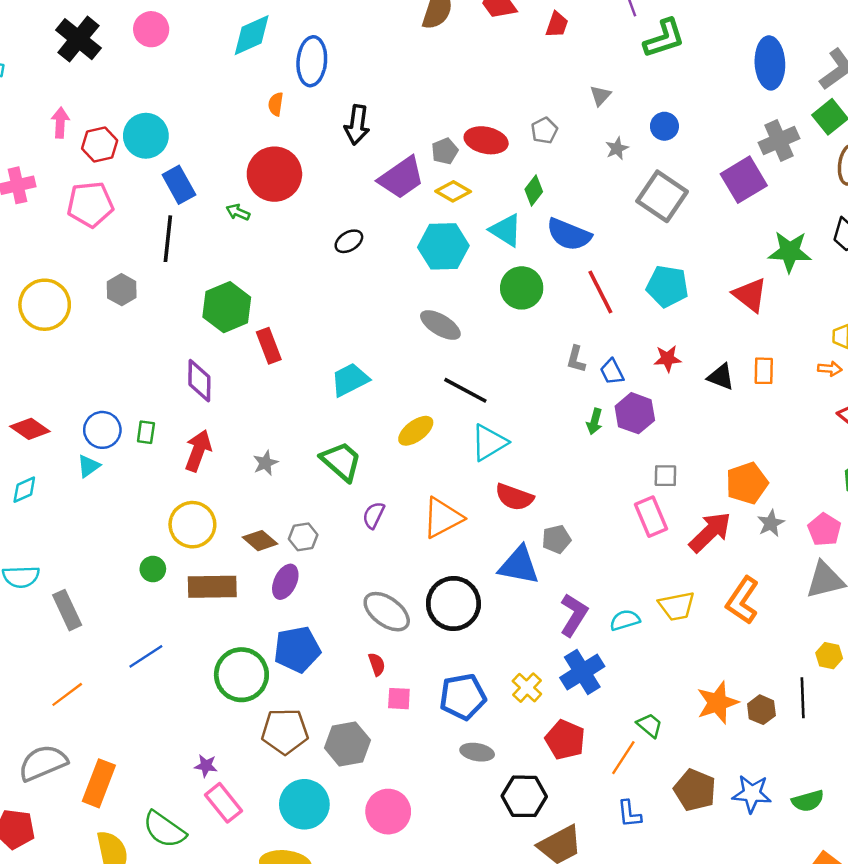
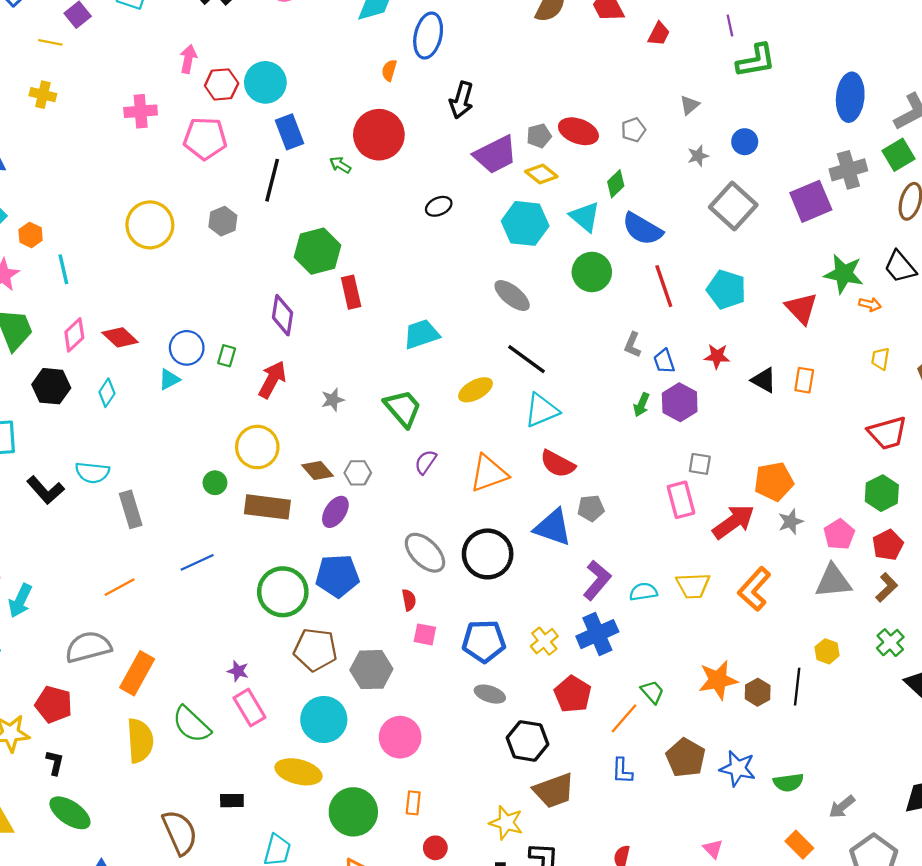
orange arrow: (830, 369) -> (870, 304), moved
cyan diamond: (24, 490) -> (107, 393), turned -40

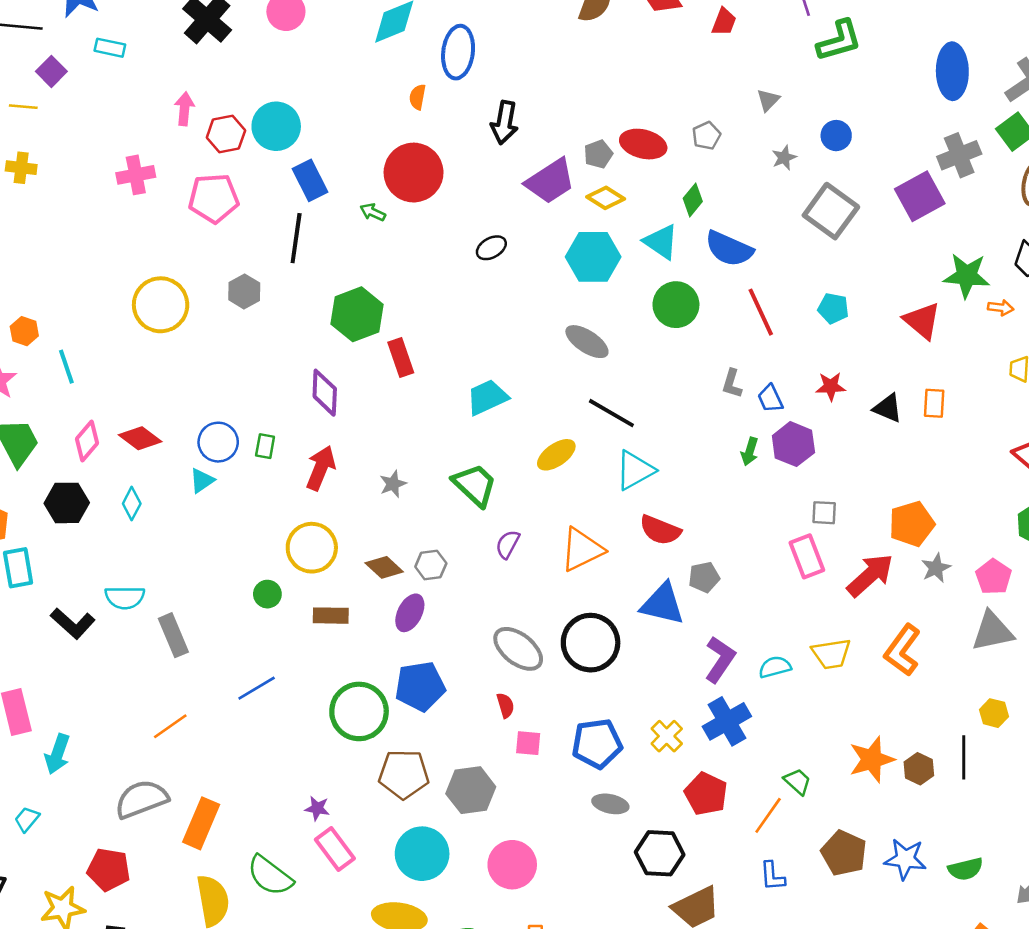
cyan pentagon: (726, 290) -> (833, 308), size x0.7
brown rectangle: (267, 507) -> (331, 616), size x0.7

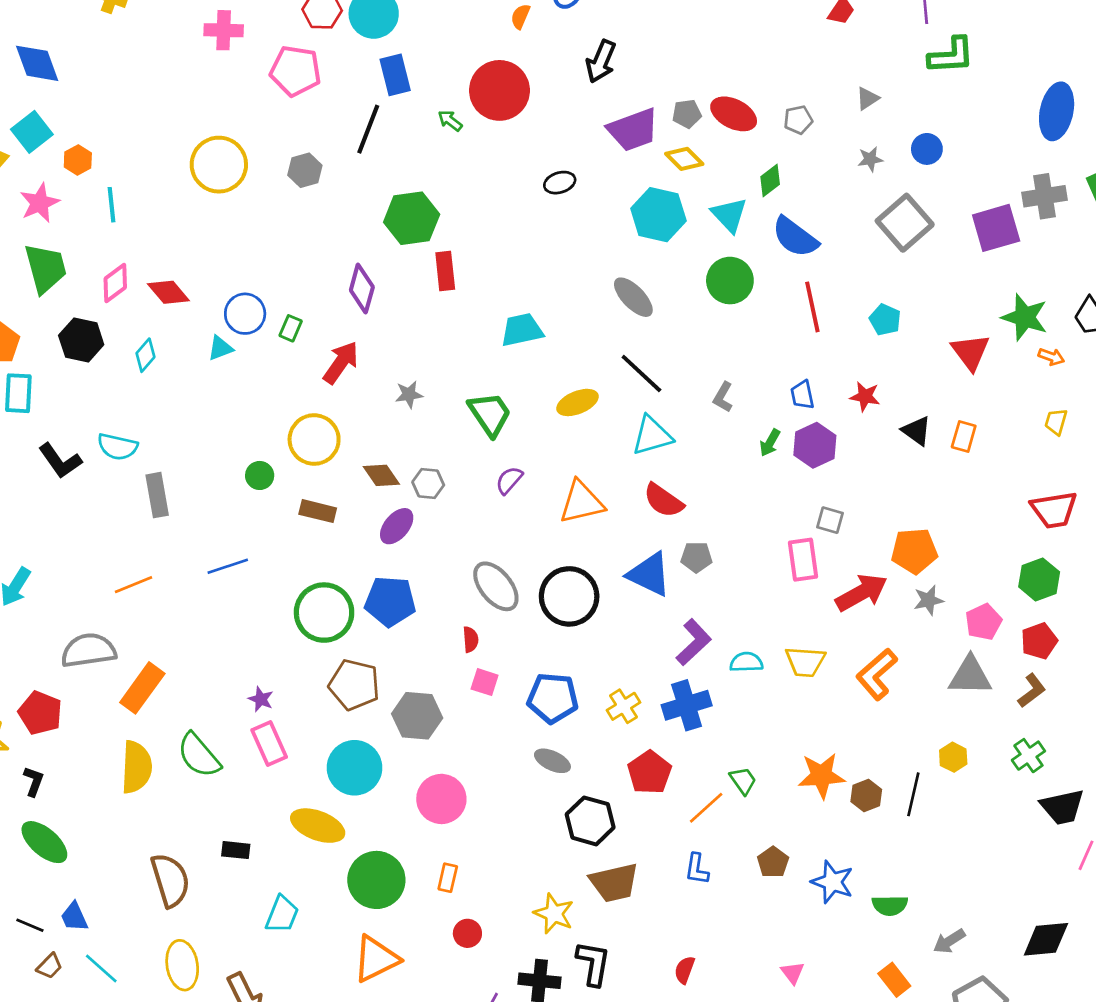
gray L-shape: (732, 384) -> (723, 397), moved
brown pentagon: (844, 853) -> (773, 862), size x0.7

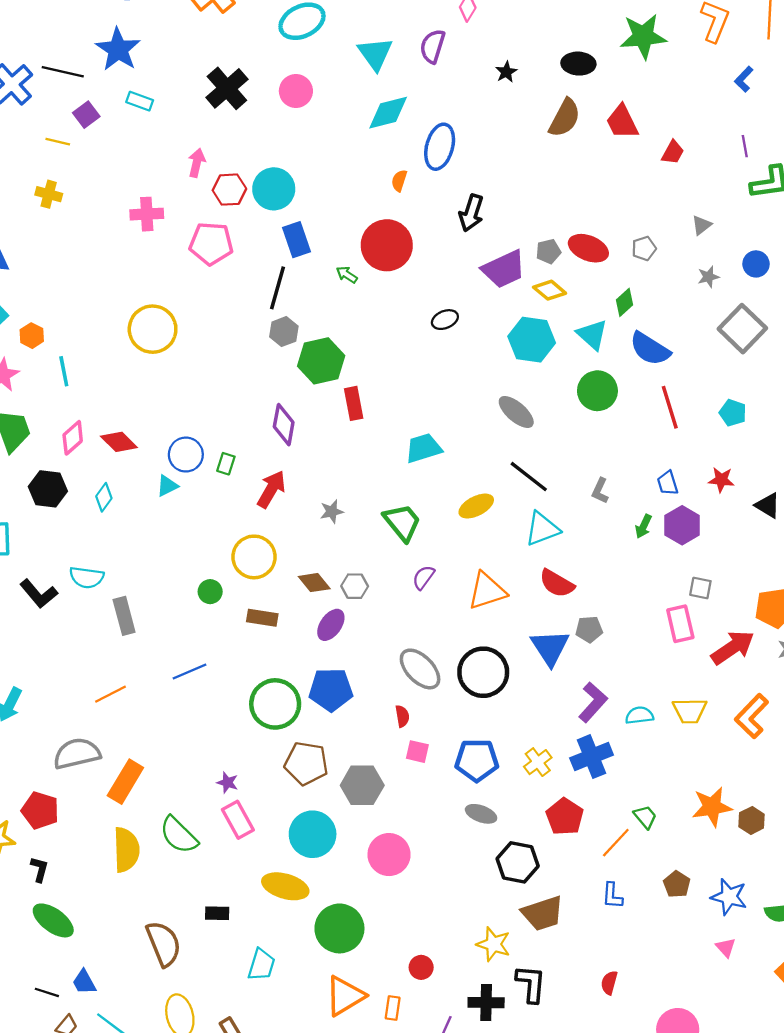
gray hexagon: (305, 170) -> (284, 332), moved
blue triangle: (649, 574) -> (550, 647), turned 36
orange rectangle: (448, 878) -> (393, 1008), moved
pink triangle: (792, 973) -> (726, 948), moved

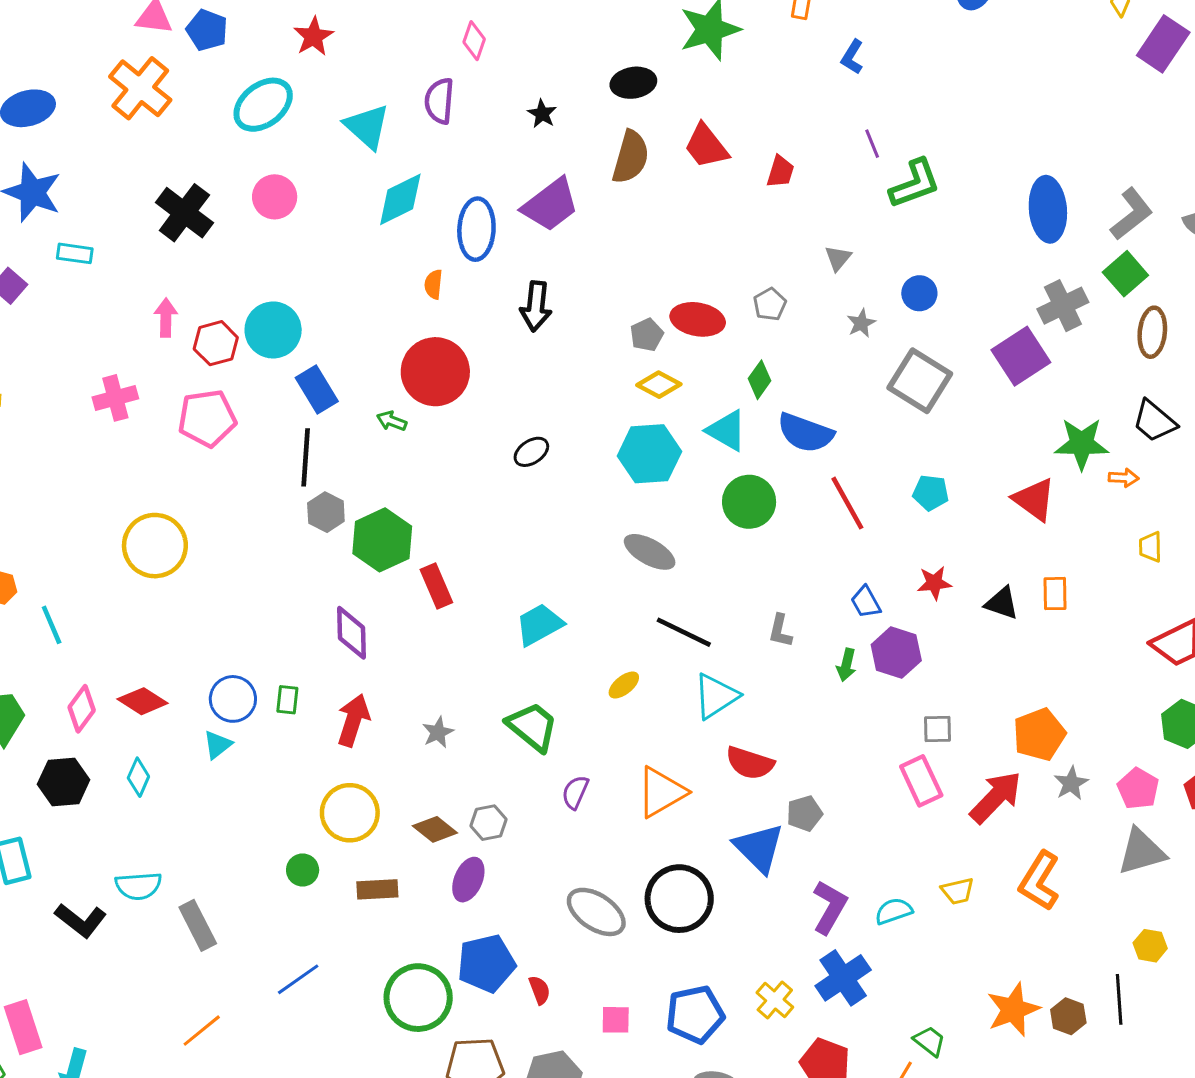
purple trapezoid: (504, 269) -> (550, 205), moved
yellow ellipse: (476, 506) -> (624, 685), size x0.7
yellow trapezoid: (690, 711) -> (958, 891), size x0.7
red semicircle: (402, 716) -> (540, 990), moved

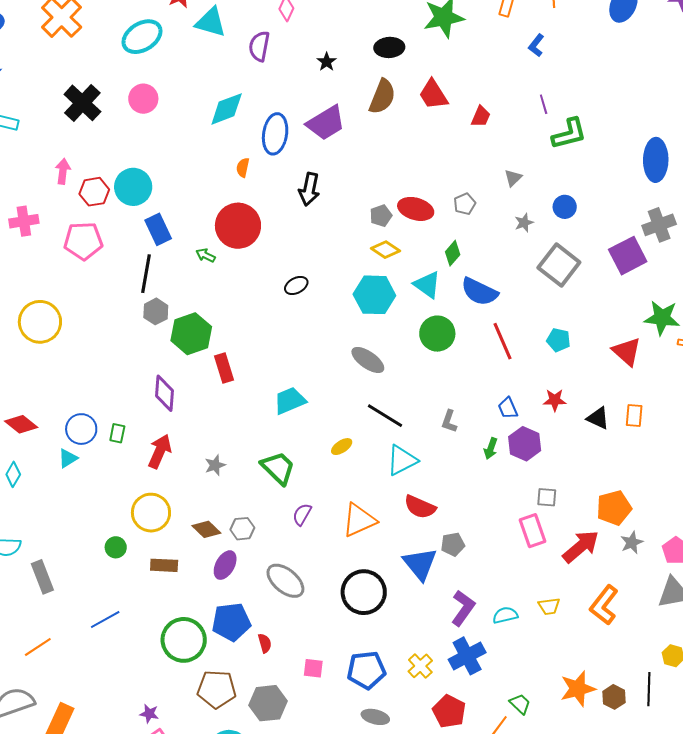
cyan triangle: (367, 126) -> (211, 22), moved, turned -32
gray ellipse: (596, 912) -> (285, 581), moved

